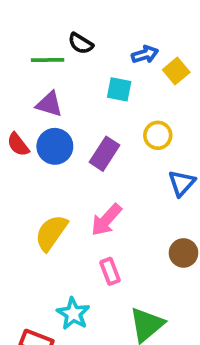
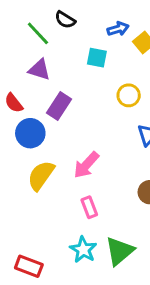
green line: (48, 60) -> (38, 33), turned 48
blue circle: (55, 146) -> (30, 133), moved
purple rectangle: (104, 154) -> (59, 106), moved
cyan star: (73, 314) -> (83, 250), moved

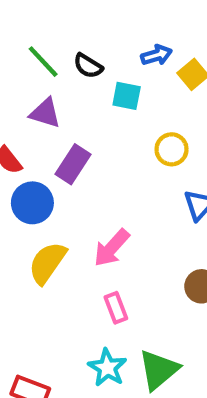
black semicircle: (65, 20) -> (88, 66), moved

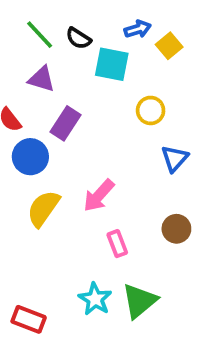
cyan square: (127, 96) -> (112, 64), size x1.4
pink rectangle: (116, 308) -> (117, 244), moved

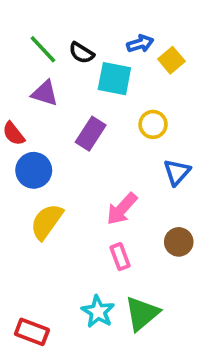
purple rectangle: (66, 123) -> (91, 134), moved
pink arrow: (99, 195) -> (122, 209), moved

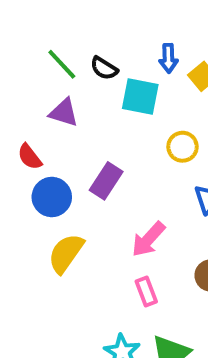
blue arrow: (140, 44) -> (168, 58), turned 105
purple rectangle: (91, 134) -> (106, 181), moved

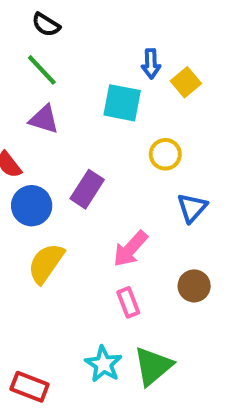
black semicircle: (104, 68) -> (46, 25), moved

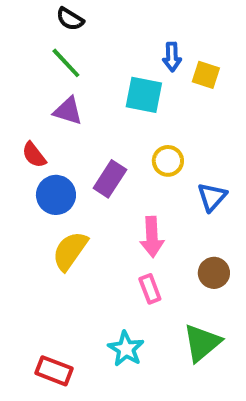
yellow square: (186, 82) -> (206, 75), turned -32
yellow circle: (165, 154) -> (168, 161), moved
pink arrow: (130, 249) -> (152, 237), turned -45
green triangle: (153, 366) -> (202, 343), moved

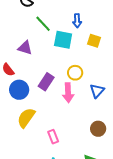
green line: (66, 63) -> (43, 24), moved
yellow square: (206, 75) -> (94, 41), moved
pink arrow: (152, 237) -> (68, 93), moved
pink rectangle: (150, 289) -> (53, 137), moved

